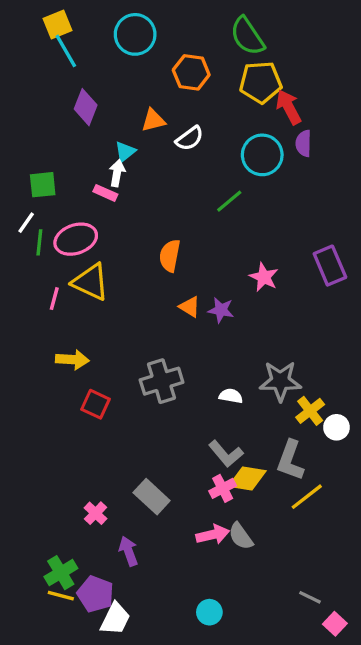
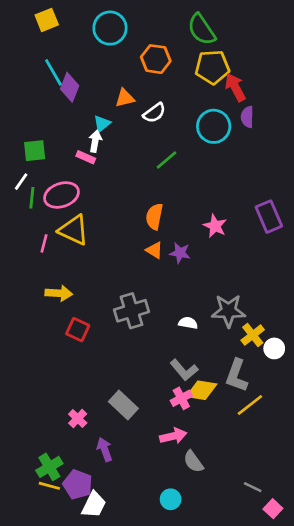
cyan line: (66, 51) -> (53, 72), moved
green line: (229, 201) -> (167, 160), moved
orange semicircle: (170, 256) -> (154, 217), moved
gray semicircle: (241, 536) -> (193, 462), moved

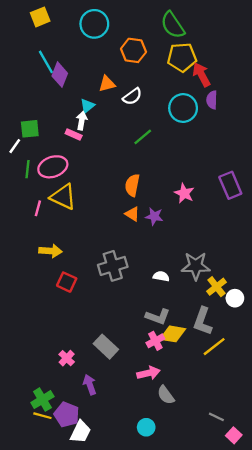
white line: (21, 182) -> (15, 146), moved
gray L-shape: (184, 370) -> (158, 317), turned -30

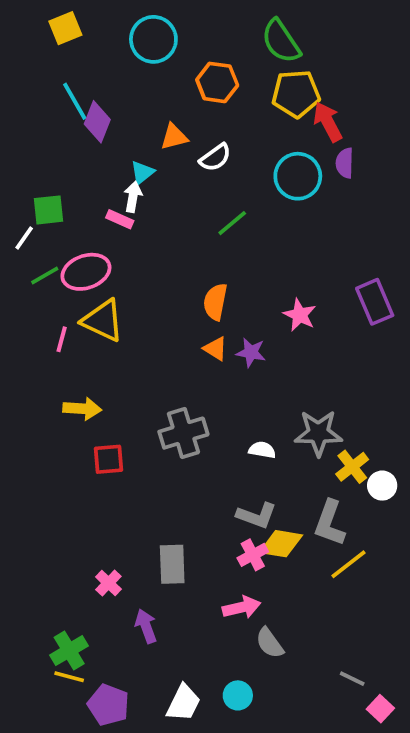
green line: (27, 169) -> (45, 276), turned 54
red square: (67, 282) -> (108, 459), turned -30
gray rectangle: (106, 347) -> (172, 564), turned 45
purple pentagon: (67, 415) -> (108, 705), moved
white trapezoid: (80, 432) -> (183, 703), moved

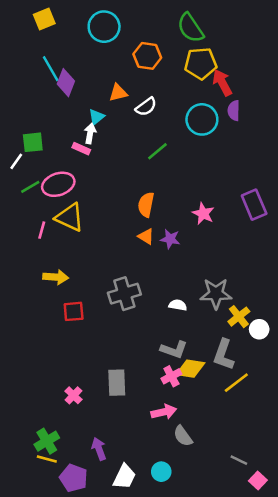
purple arrow: (146, 626) -> (99, 449), moved

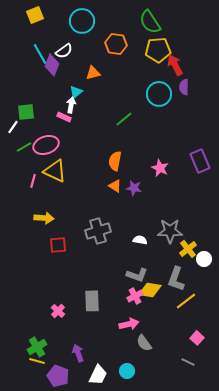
white semicircle: (146, 107) -> (64, 51), moved
pink square: (258, 481) -> (197, 338), moved

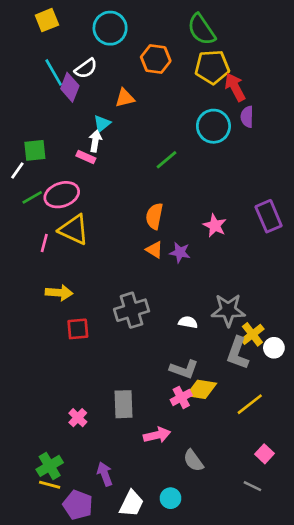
gray L-shape: (176, 279) -> (238, 353), moved
pink arrow: (129, 324) -> (157, 435), moved

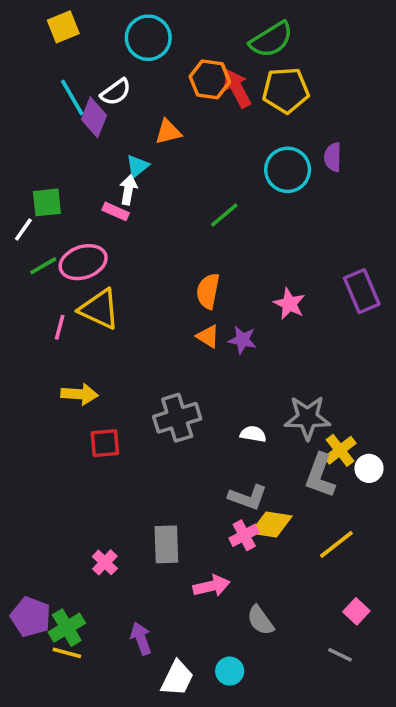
green semicircle: (201, 29) -> (271, 40), turned -88
red arrow: (235, 87) -> (237, 88), moved
purple pentagon: (78, 505) -> (31, 617), moved

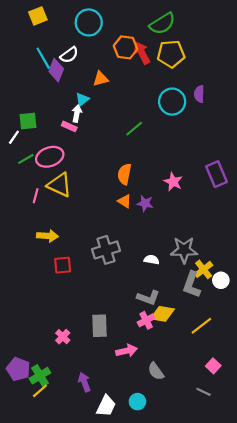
yellow line: (67, 653) -> (40, 391), turned -56

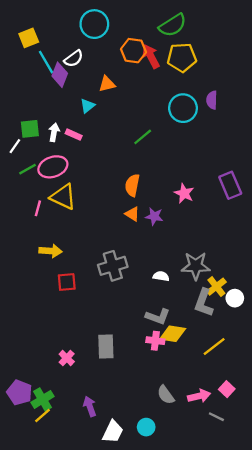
yellow square: (38, 16) -> (29, 38), moved
white arrow: (77, 113) -> (54, 132), moved
pink cross: (146, 320) -> (155, 341), turned 35
pink arrow: (127, 351) -> (199, 396), moved

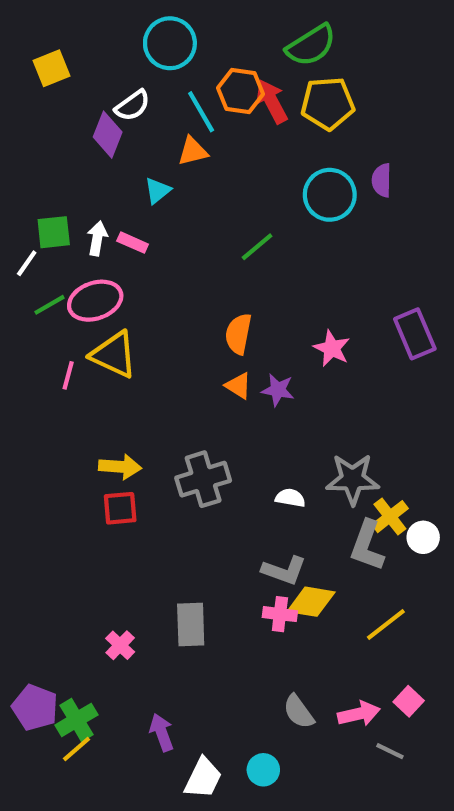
cyan line: (46, 62) -> (201, 112), moved
yellow arrow: (51, 251) -> (120, 467), moved

